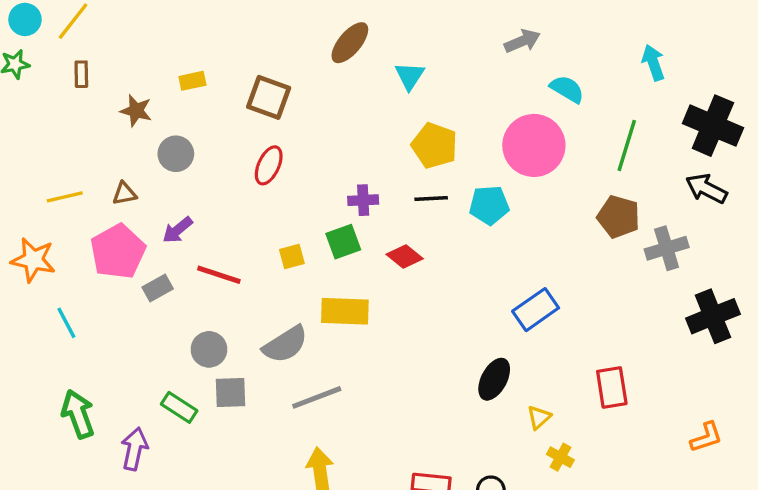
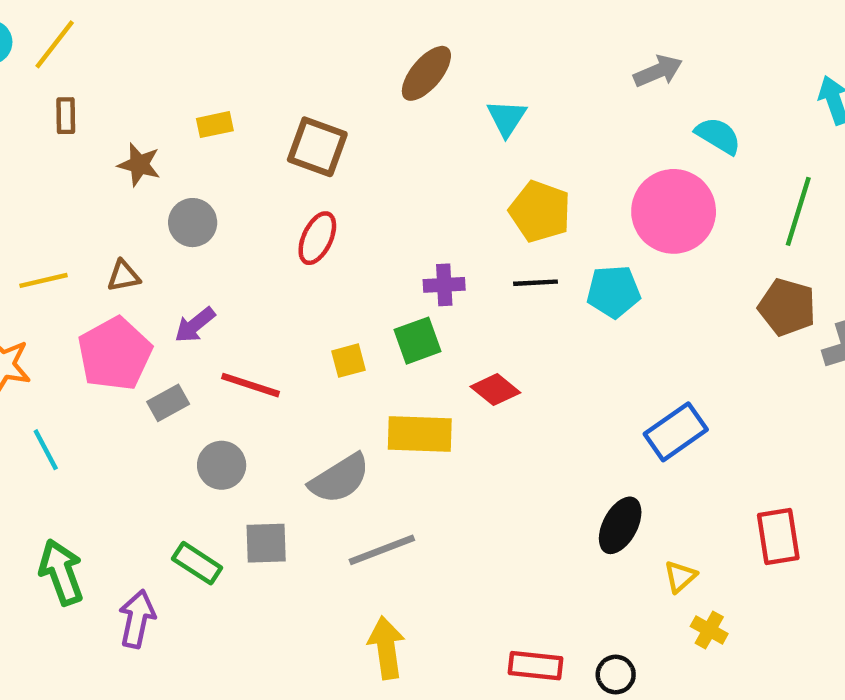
red diamond: (405, 257) -> (495, 390), moved
gray circle: (209, 349) -> (222, 465), moved

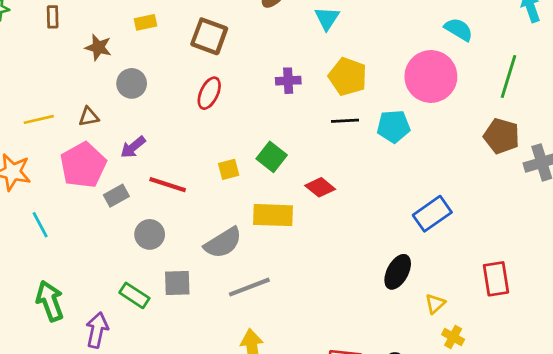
purple cross: (444, 285) -> (288, 81), moved
green square: (418, 341) -> (272, 157), turned -32

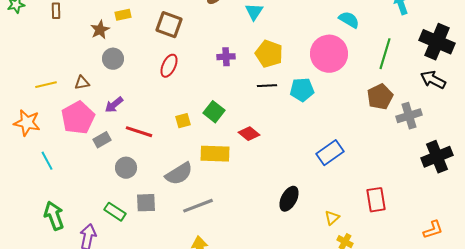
brown star: (98, 47) -> (100, 30), moved, turned 30
brown pentagon: (502, 136) -> (380, 97), turned 30
black ellipse: (398, 272) -> (289, 199), moved

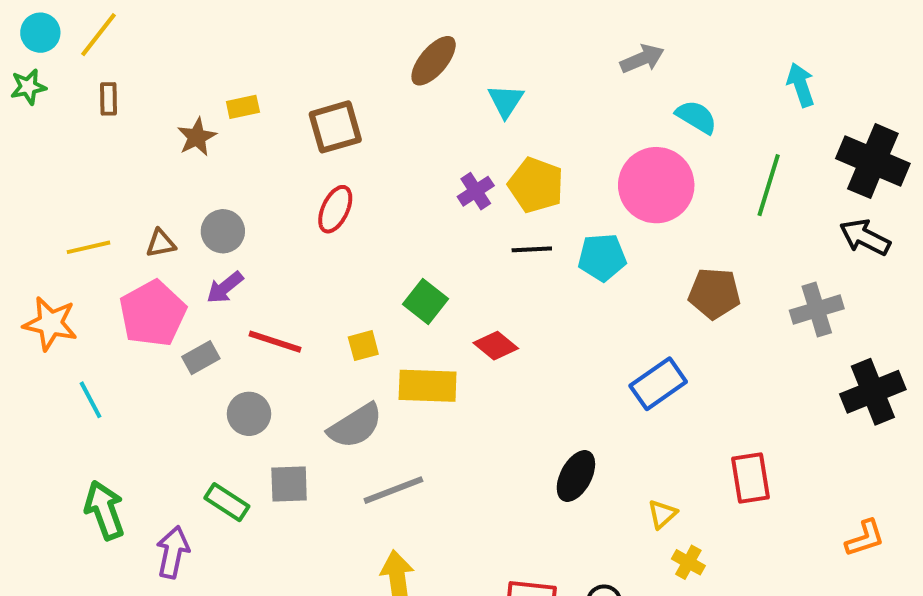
brown square: (169, 25) -> (335, 127), turned -36
purple cross: (226, 57) -> (476, 191), moved, turned -30
gray circle: (113, 59) -> (223, 231), moved
brown pentagon: (380, 97) -> (714, 293), moved, turned 30
yellow square: (183, 121) -> (363, 346), moved

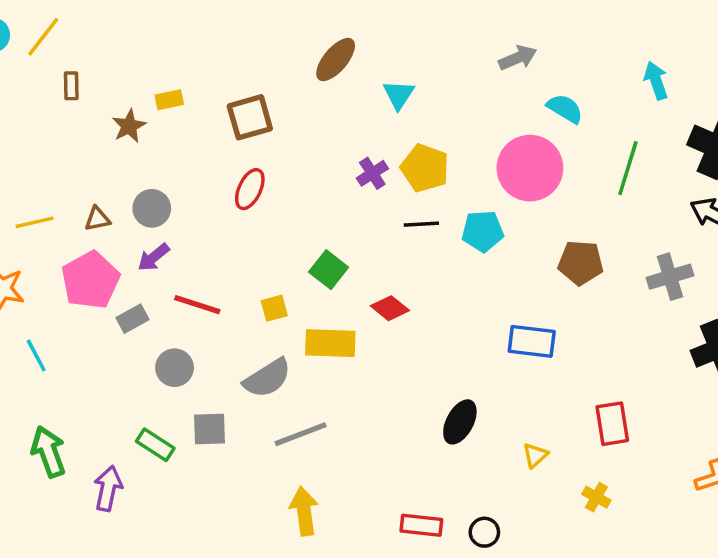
brown rectangle: (109, 99) -> (71, 86), moved
blue rectangle: (658, 384) -> (532, 341), turned 42
yellow cross: (688, 562) -> (596, 497), moved

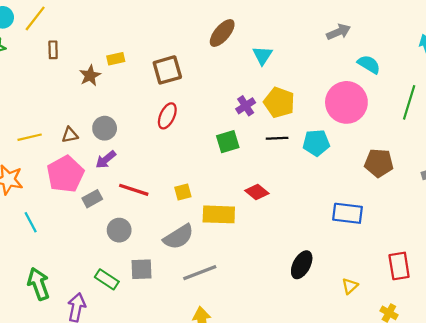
green square: (329, 270) -> (228, 142), moved, turned 35

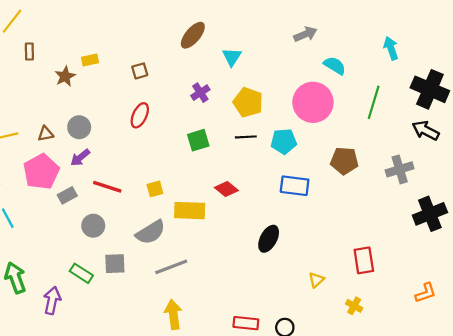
brown square: (167, 70) -> (140, 71), size x0.6
purple cross: (246, 106) -> (200, 93), moved
blue rectangle: (348, 213) -> (295, 186), moved
black ellipse: (302, 265) -> (269, 239), moved

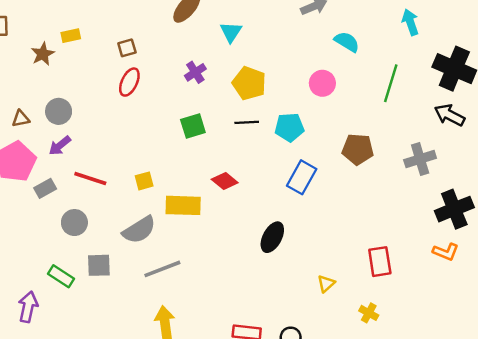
pink circle: (313, 102) -> (322, 83), size x0.6
red ellipse: (140, 115) -> (129, 82), moved
blue rectangle: (295, 186) -> (302, 177), turned -68
orange L-shape: (426, 293) -> (446, 252), moved, turned 40

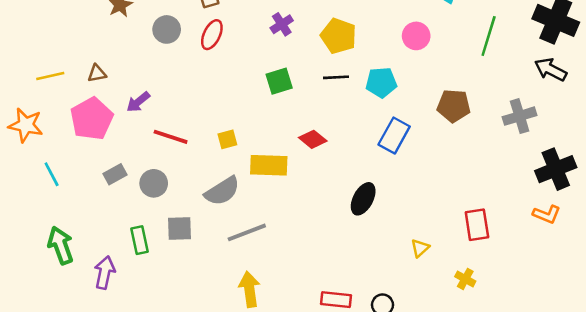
gray circle: (59, 111) -> (167, 29), moved
gray rectangle: (45, 188) -> (115, 174), moved
green rectangle: (61, 276) -> (139, 240), turned 45

